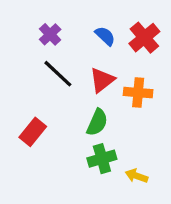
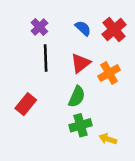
black line: (58, 74) -> (46, 58), turned 45
orange cross: (138, 93) -> (109, 73), turned -35

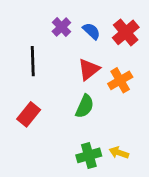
purple cross: (39, 27) -> (61, 27), moved
black line: (46, 58) -> (33, 61), moved
green cross: (81, 125) -> (89, 155), moved

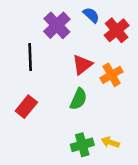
purple cross: (61, 27) -> (57, 25), size x1.5
blue semicircle: (92, 31) -> (91, 15), moved

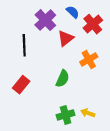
red triangle: (82, 65) -> (66, 38), moved

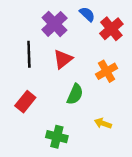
red triangle: (66, 38) -> (63, 59), moved
yellow arrow: (88, 113) -> (103, 123), moved
green cross: (66, 115) -> (57, 137), moved, turned 30

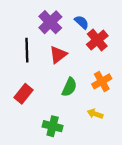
blue semicircle: (87, 14) -> (82, 22), moved
red cross: (111, 29) -> (97, 40), moved
orange cross: (107, 71) -> (102, 81), moved

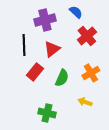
purple cross: (50, 22) -> (45, 20), turned 30
blue semicircle: (82, 22) -> (76, 12), moved
red rectangle: (23, 94) -> (35, 72), moved

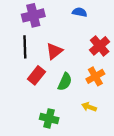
blue semicircle: (76, 12) -> (80, 12), turned -32
purple cross: (45, 20) -> (33, 15), moved
red cross: (87, 36) -> (100, 46), moved

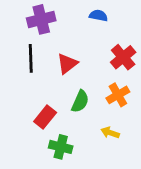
red rectangle: (36, 75) -> (45, 117), moved

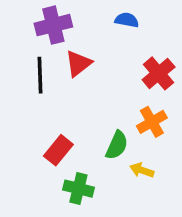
red triangle: (67, 64) -> (78, 63), moved
green semicircle: (80, 101) -> (117, 145), moved

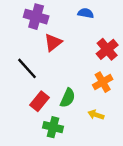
purple cross: (53, 25) -> (36, 17), turned 30
black line: (40, 75) -> (27, 68), moved, turned -40
green semicircle: (117, 145) -> (68, 98), moved

